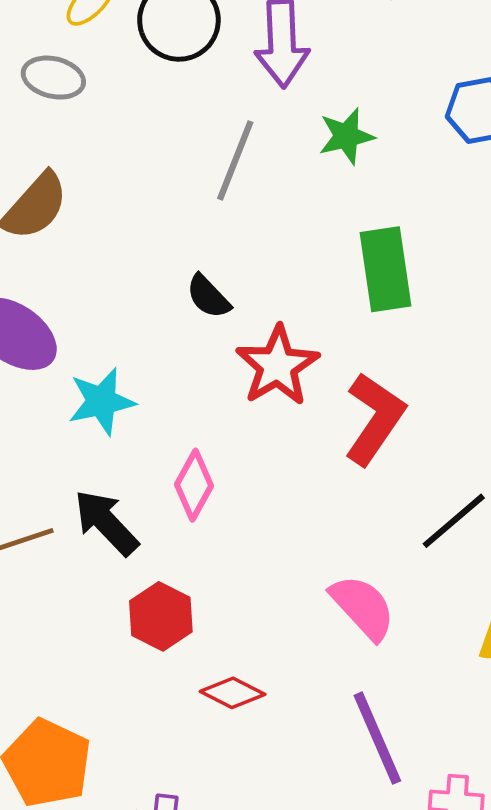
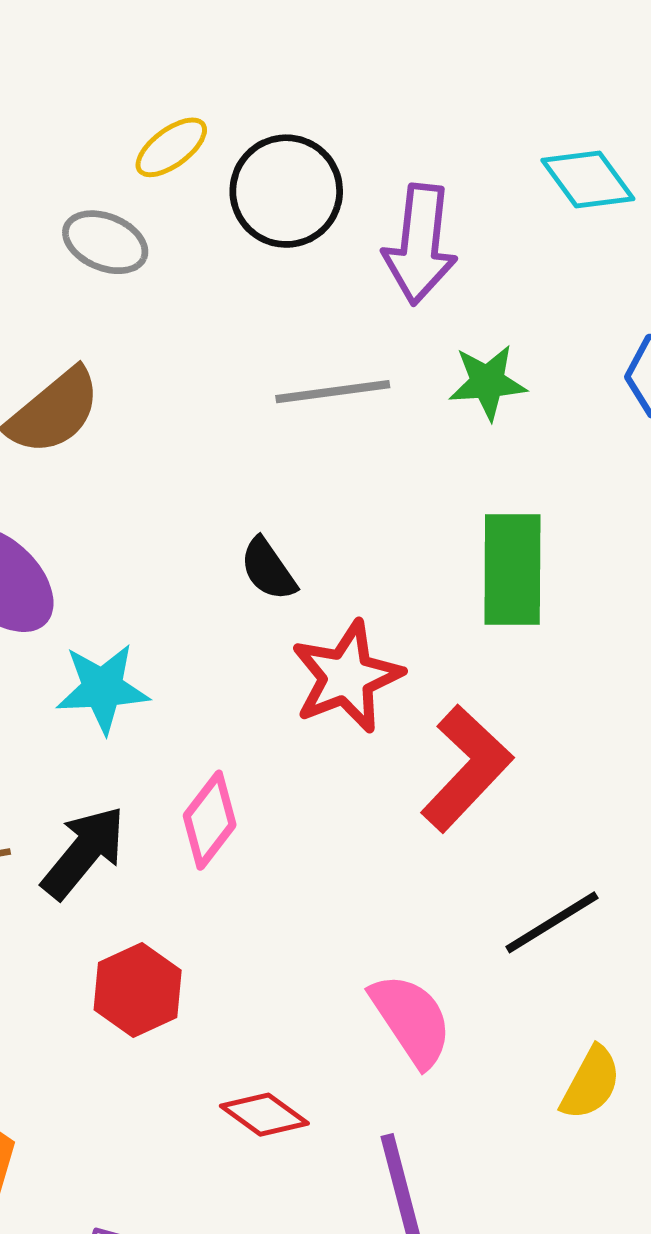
gray line: (235, 160) -> (333, 392), turned 52
black arrow: (106, 523) -> (84, 852), turned 74
red diamond: (233, 693) -> (264, 1115), moved

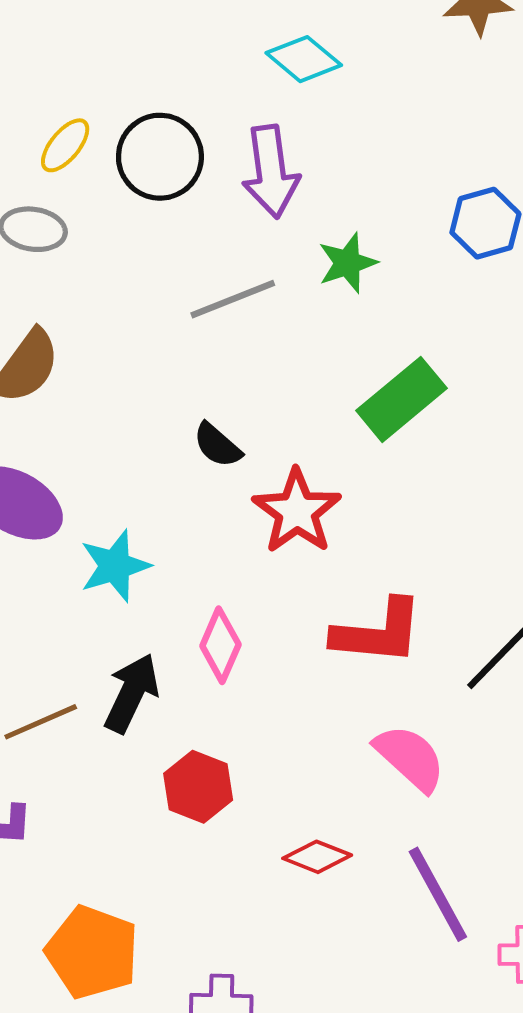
cyan diamond: (588, 179) -> (304, 59), moved
green rectangle: (512, 570) -> (402, 399), turned 64
red L-shape: (467, 768) -> (378, 632), moved, turned 66

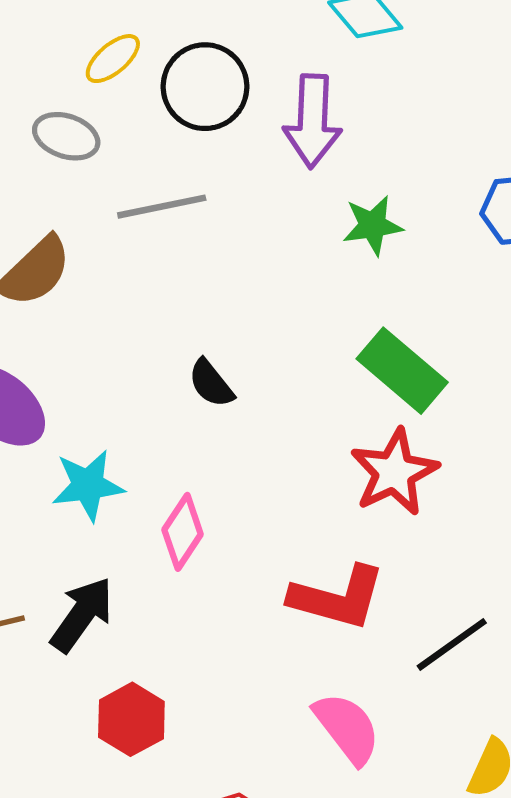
gray line: (233, 299) -> (162, 207), moved
green rectangle: (402, 399) -> (402, 371), turned 70
red star: (297, 511) -> (394, 472), moved
pink diamond: (220, 645) -> (183, 532), moved

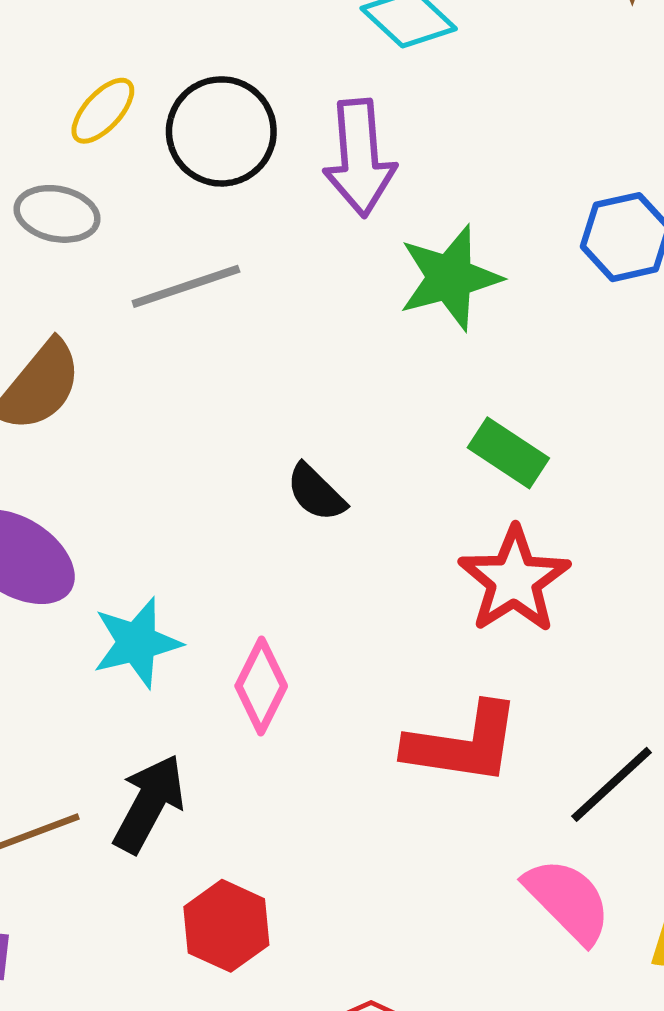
green star: (373, 225) -> (450, 278), size x1.4
green rectangle: (402, 371) -> (508, 453), size x0.7
black semicircle: (211, 383) -> (316, 493), moved
pink semicircle: (347, 728) -> (568, 900), moved

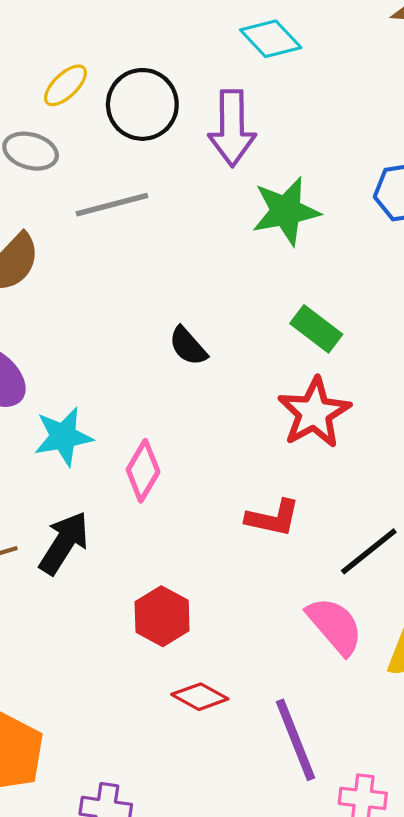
red L-shape: (463, 744) -> (273, 518), size x0.7
red hexagon: (226, 926) -> (162, 616), moved

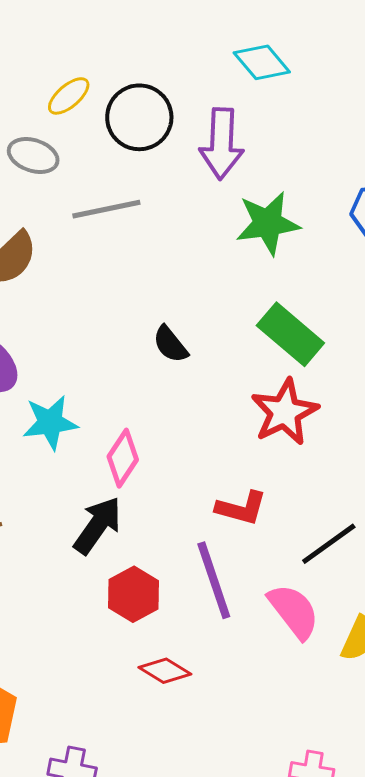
green rectangle: (316, 329) -> (290, 334), size x1.4
black arrow: (64, 543) -> (98, 525), moved
purple line: (295, 740) -> (214, 580), moved

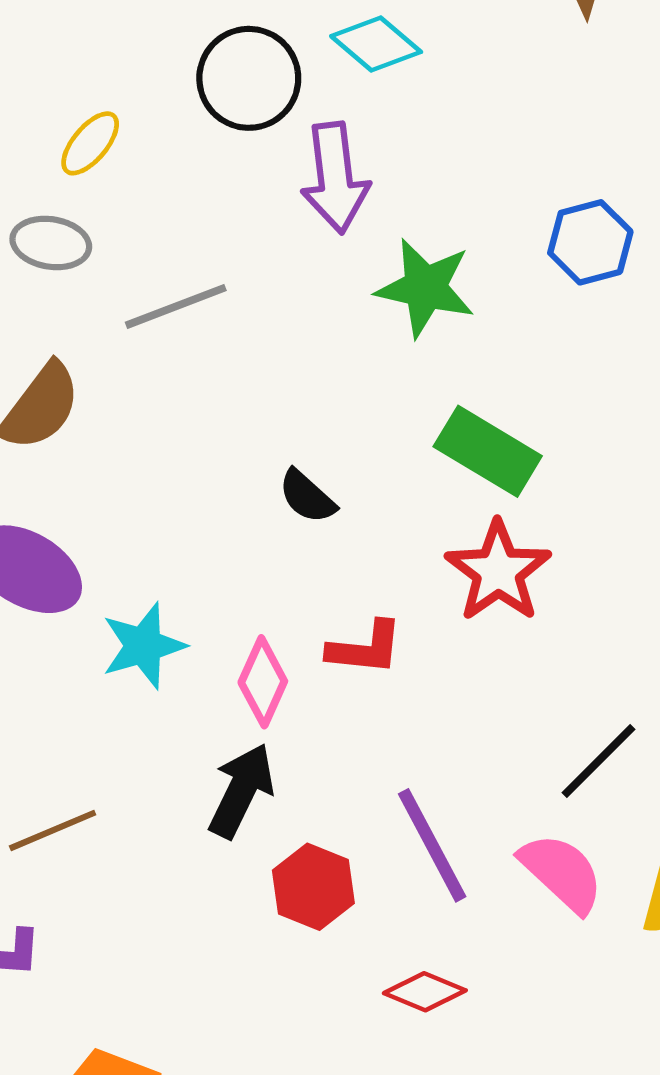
black circle: (139, 117) -> (249, 78), moved
green star: (268, 223) -> (425, 288), turned 30
red L-shape: (241, 508) -> (365, 648), moved
red diamond: (165, 671) -> (425, 992), moved

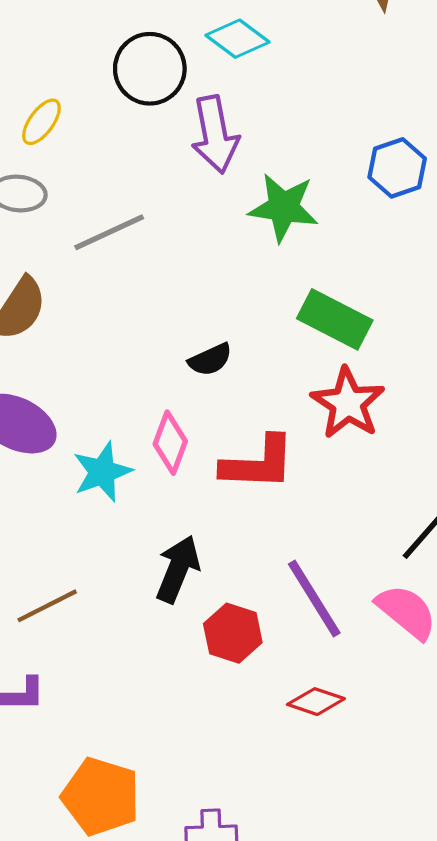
black semicircle: (307, 497) -> (210, 360), turned -63
red L-shape: (365, 648) -> (258, 463), size x1.4
pink diamond: (263, 682) -> (170, 443), moved

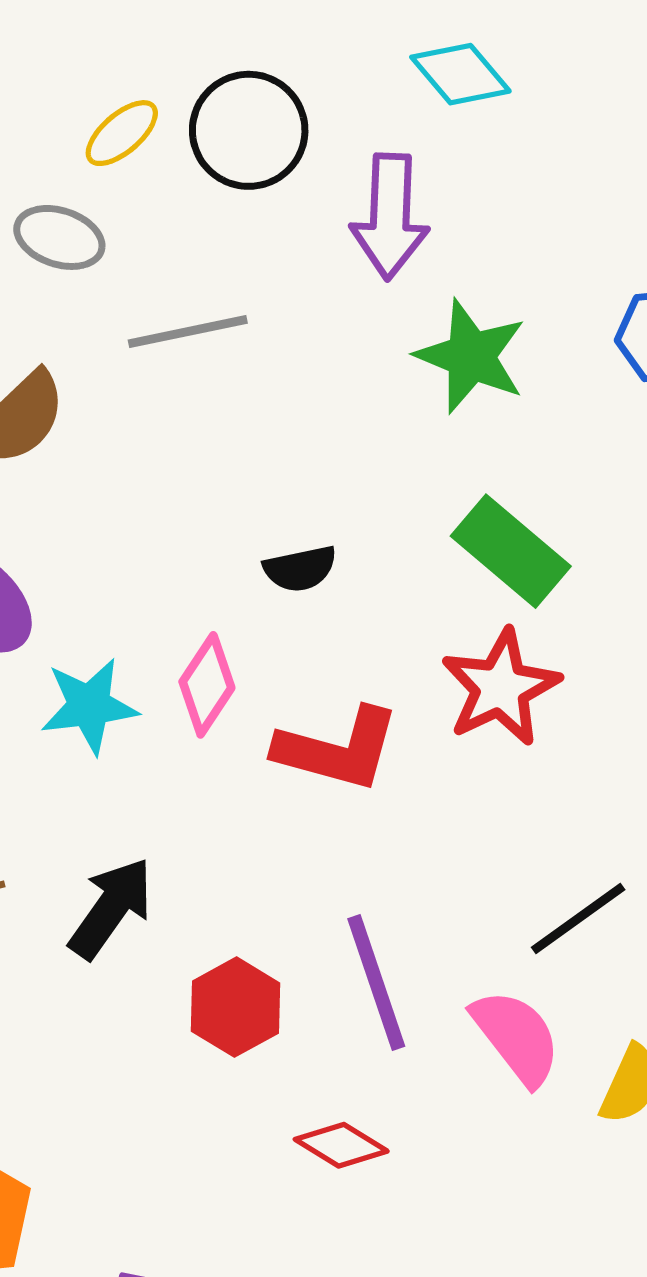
black circle: (150, 69) -> (249, 130), moved
black arrow: (178, 569) -> (111, 908), moved

